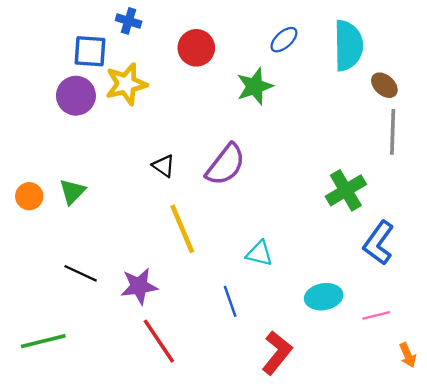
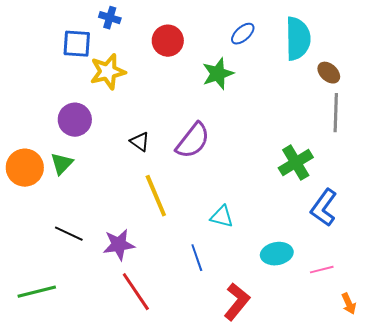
purple circle: (76, 96) -> (75, 120), moved
orange circle: (29, 196) -> (25, 168), size x1.6

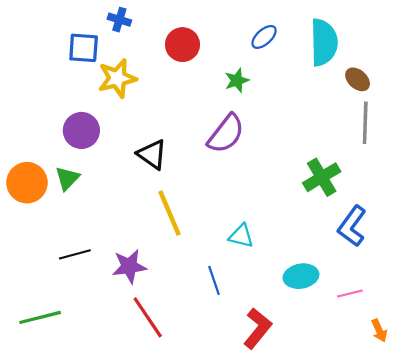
green star: (218, 74) -> (237, 80), size x0.7
purple semicircle: (193, 141) -> (226, 134), moved
black triangle: (140, 142) -> (152, 154), size x1.4
black line: (69, 234) -> (75, 254), turned -40

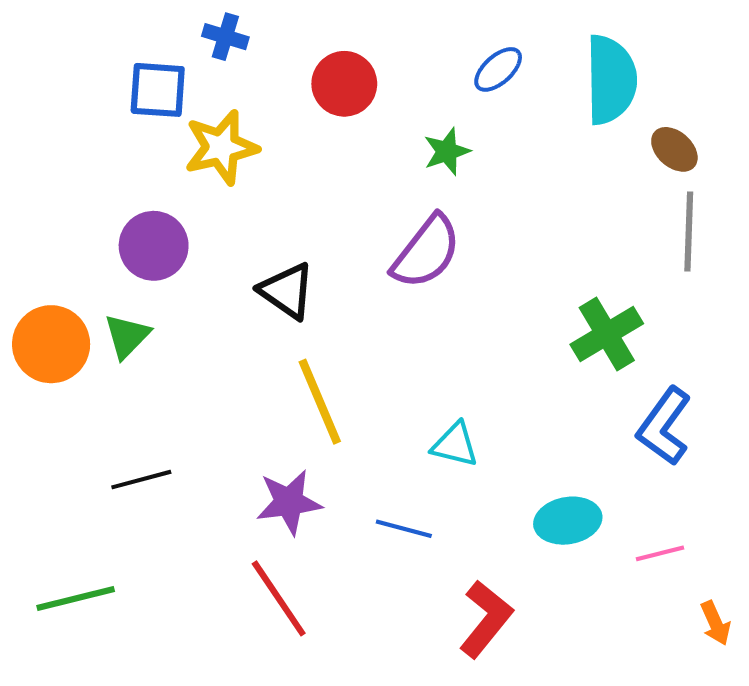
purple star: (129, 266) -> (289, 502), moved
blue line: (214, 280) -> (404, 529), turned -56

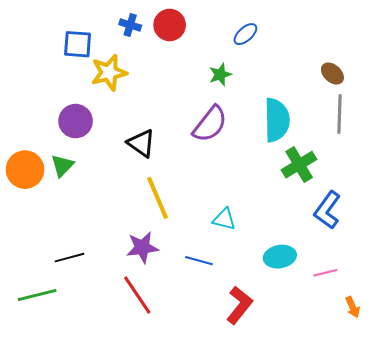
blue cross: (225, 37) -> (130, 25), moved
cyan semicircle: (611, 80) -> (277, 120), moved
red circle: (344, 84) -> (170, 25), moved
black line: (141, 480) -> (69, 258), moved

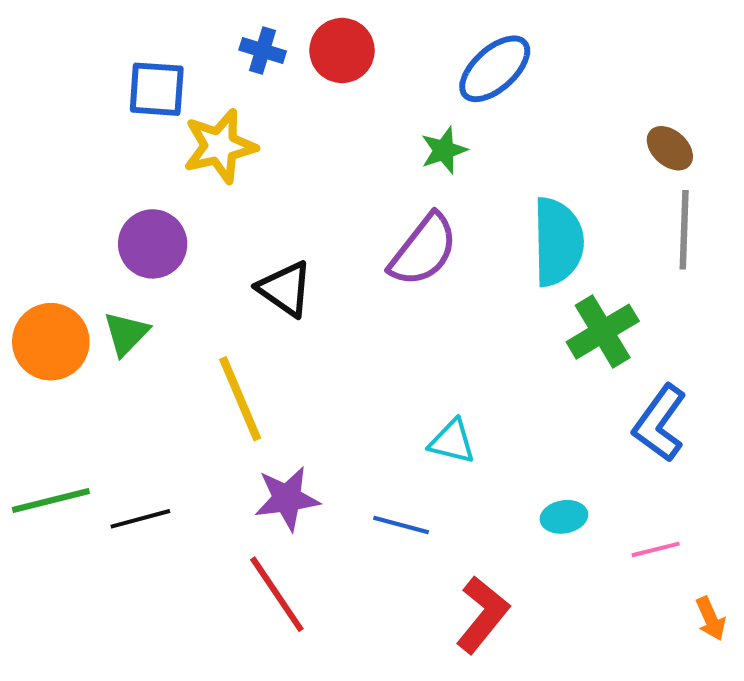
blue ellipse: (245, 34) -> (495, 69), size x1.5
yellow line: (157, 198) -> (240, 399), moved
cyan ellipse: (280, 257) -> (564, 517), size x0.7
green line: (37, 295) -> (51, 501), moved

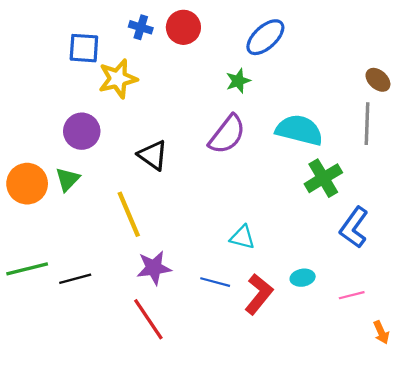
brown ellipse: (670, 148) -> (378, 80), moved
cyan semicircle: (558, 242) -> (299, 130), turned -75
red L-shape: (483, 615) -> (259, 294), moved

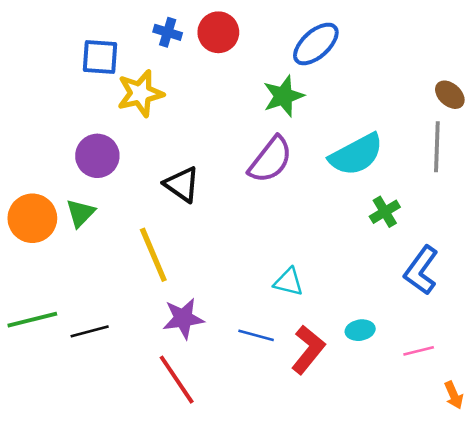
green star: (238, 81) -> (283, 96), size x1.4
cyan semicircle: (299, 130) -> (356, 155), turned 138
green cross: (323, 178) -> (385, 212), size x0.7

